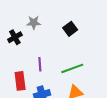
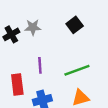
gray star: (34, 23) -> (33, 27), moved

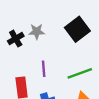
black square: (75, 25) -> (77, 29), size x1.5

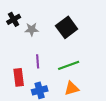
black cross: (16, 39) -> (14, 19), moved

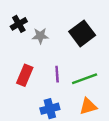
purple line: (38, 61) -> (57, 74), moved
red rectangle: (19, 77) -> (25, 75), moved, turned 30

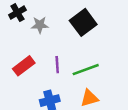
red rectangle: (25, 75) -> (24, 66), turned 30

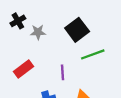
purple line: (57, 65) -> (63, 72), moved
green line: (86, 70) -> (93, 54), moved

